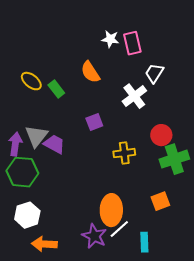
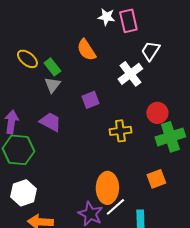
gray triangle: (36, 136) -> (52, 85), moved, size x0.7

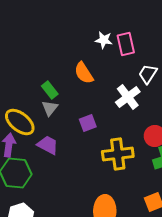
yellow ellipse: (27, 59) -> (20, 122), moved, size x1.4
yellow cross: (120, 131) -> (118, 154), size x1.4

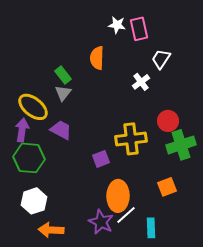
orange semicircle: (84, 73) -> (97, 58), turned 35
white cross: (128, 97) -> (141, 82), size x0.7
purple square: (88, 123) -> (101, 159), moved

